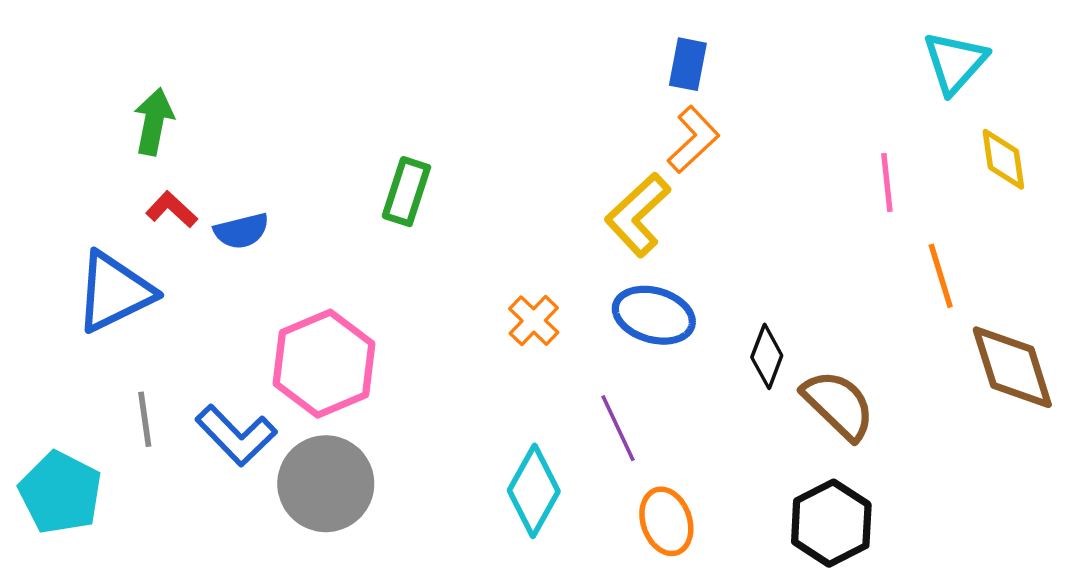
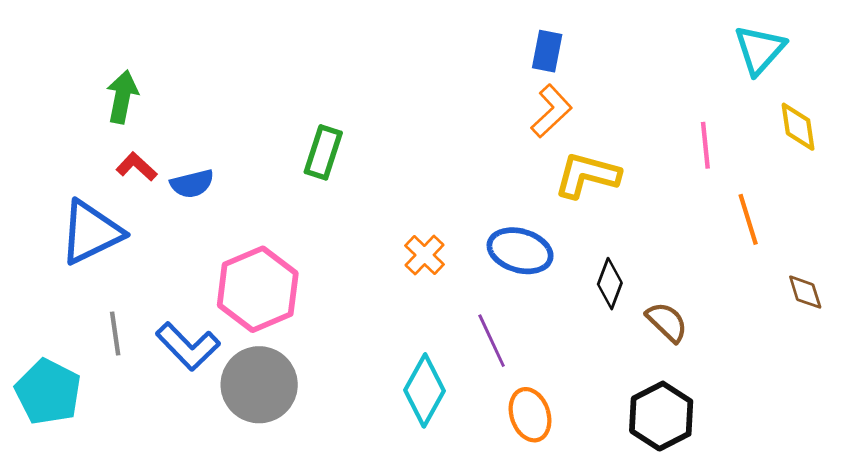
yellow L-shape: (638, 215) -> (587, 175), moved, turned 58
brown diamond: (1012, 367) -> (805, 292), size x0.5
brown semicircle: (838, 405) -> (667, 322), size x0.7

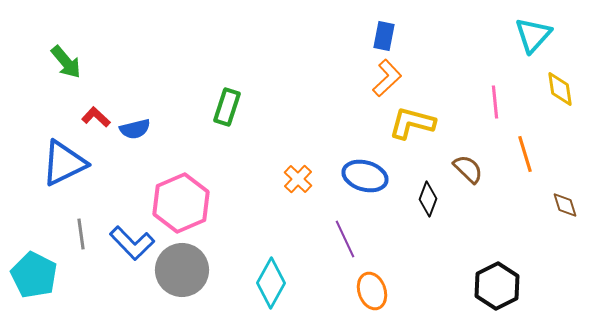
green arrow: (122, 97) -> (66, 62), moved, turned 129
brown semicircle: (667, 322) -> (468, 169), moved
cyan diamond: (425, 390) -> (271, 283), moved
black hexagon: (661, 416) -> (497, 286), moved

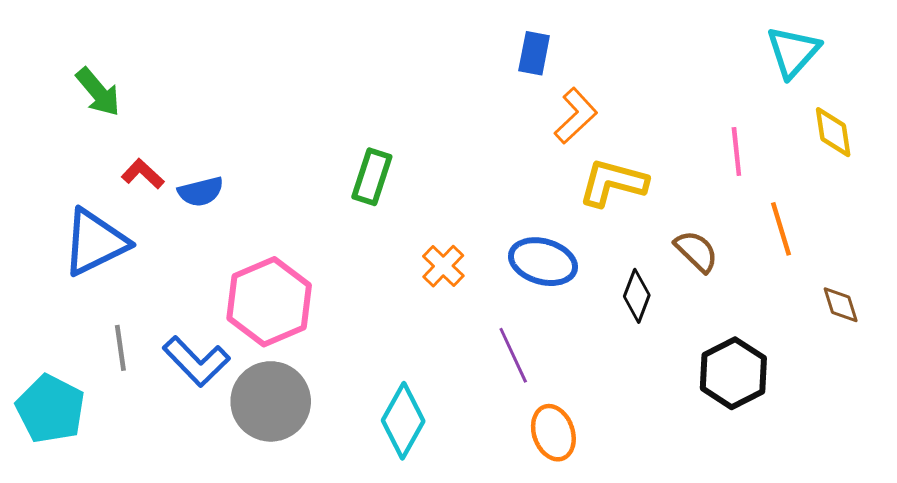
blue rectangle: (384, 36) -> (534, 53), moved
green rectangle: (227, 107) -> (372, 177), moved
black hexagon: (497, 286) -> (733, 373), moved

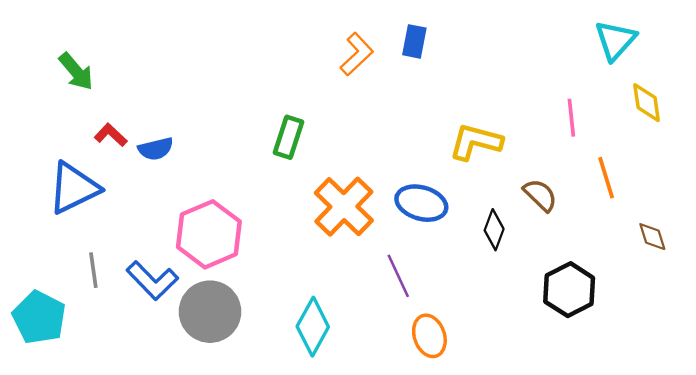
orange L-shape: (576, 116) -> (357, 54), moved
orange cross: (443, 266) -> (344, 207), size x1.8

